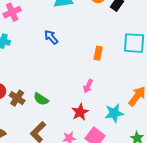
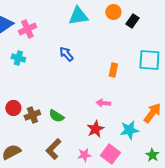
pink arrow: (88, 86) -> (103, 103), turned 72
brown cross: (17, 98) -> (32, 115), turned 35

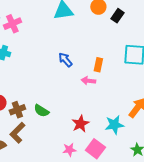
blue arrow: (66, 54) -> (65, 60), moved
pink arrow: (103, 103) -> (88, 81), moved
brown L-shape: (53, 149) -> (17, 133), moved

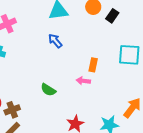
blue arrow: (65, 60) -> (55, 41), moved
green semicircle: (41, 111) -> (48, 90), moved

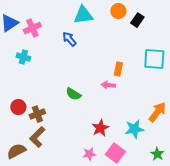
blue arrow: (55, 41) -> (69, 39), moved

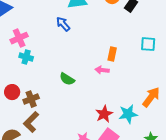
pink cross: (32, 28) -> (19, 38), moved
cyan cross: (23, 57) -> (26, 57), moved
cyan square: (154, 59) -> (148, 44), size x0.7
red star: (100, 128) -> (104, 114), moved

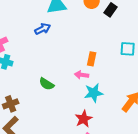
blue arrow: (63, 24) -> (43, 29), turned 105
cyan star: (128, 114) -> (94, 93), moved

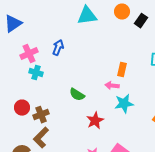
blue arrow: (43, 29) -> (58, 48), moved, turned -42
red star: (84, 119) -> (95, 121), moved

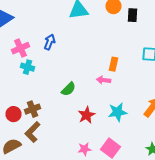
black rectangle: (141, 21) -> (132, 15), turned -32
green semicircle: (77, 95) -> (68, 89), turned -77
cyan star: (124, 104) -> (118, 112), moved
red circle: (22, 108) -> (14, 114), moved

